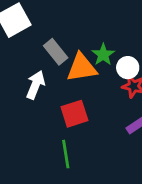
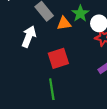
orange triangle: (82, 68) -> (64, 23), size x0.6

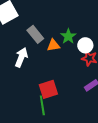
red square: (58, 58) -> (48, 89), moved

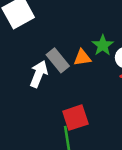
gray rectangle: (35, 34) -> (58, 60), moved

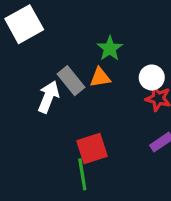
green star: (103, 45) -> (110, 48), moved

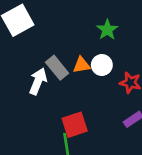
green star: (110, 48) -> (107, 30), moved
white circle: (152, 77) -> (102, 65), moved

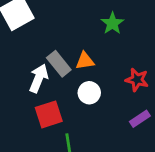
white circle: (102, 65) -> (89, 93), moved
red square: (75, 125) -> (49, 114), moved

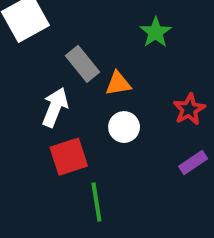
gray rectangle: (59, 64) -> (83, 64), moved
red star: (137, 80) -> (189, 109), turned 30

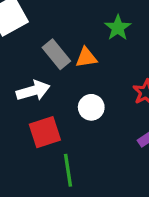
orange triangle: (118, 84) -> (86, 58), moved
white arrow: (55, 107) -> (33, 91), turned 52

